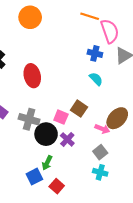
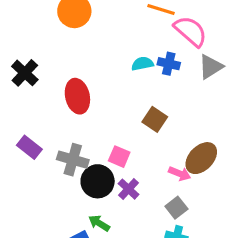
pink semicircle: (110, 31) -> (190, 31), turned -30
cyan semicircle: (96, 79) -> (142, 64), moved, turned -56
brown square: (79, 109) -> (155, 119), moved
green arrow: (47, 163) -> (99, 223), turned 96

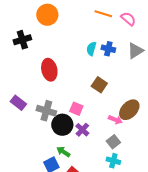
pink semicircle: (190, 31) -> (128, 19), moved, size x0.7
cyan semicircle: (142, 64) -> (91, 49), turned -64
black cross: (25, 73) -> (22, 40), moved, turned 30

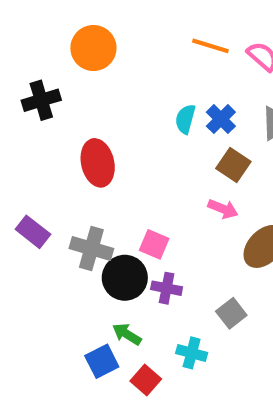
blue cross: (108, 49) -> (221, 119), turned 32
brown square: (99, 85) -> (233, 165), moved
pink arrow: (115, 120) -> (223, 209), moved
purple cross: (82, 130) -> (167, 288), turned -32
cyan cross: (113, 161) -> (192, 353), moved

